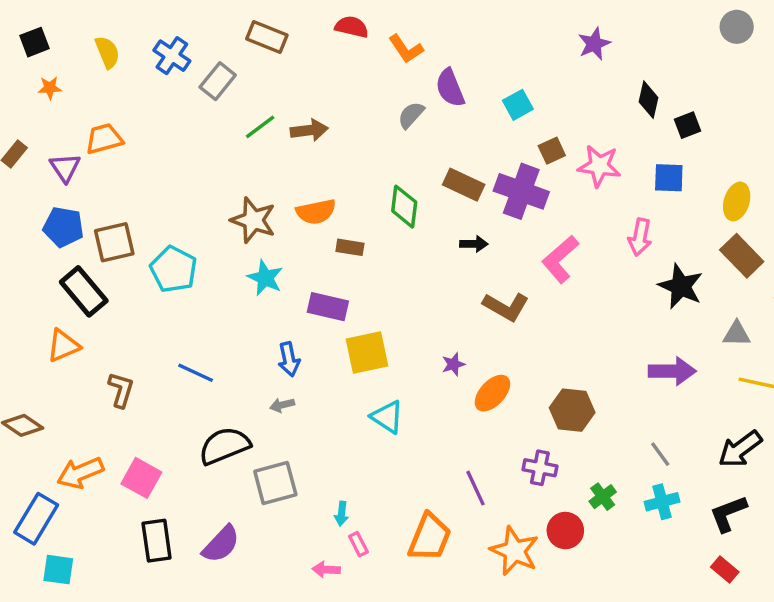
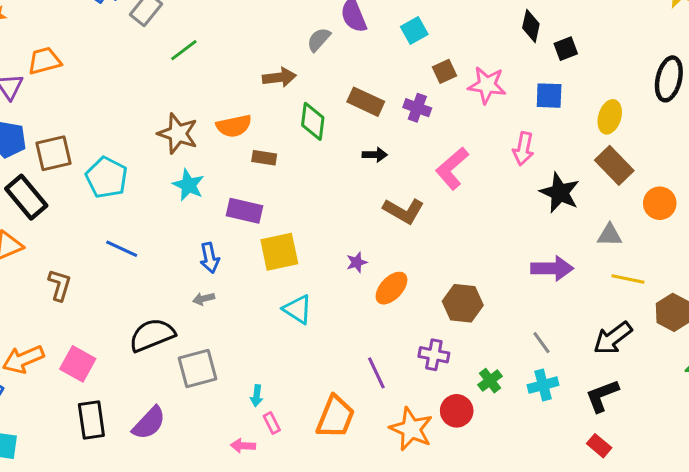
brown arrow: (309, 130) -> (279, 77), moved
purple cross: (521, 191) -> (417, 108), size x0.6
blue line: (196, 373) -> (122, 249), moved

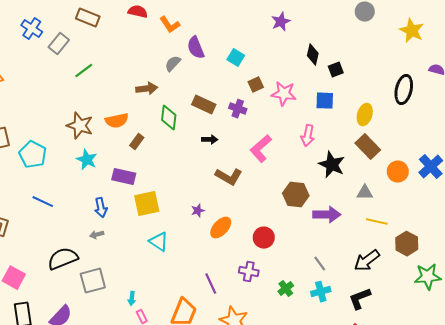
cyan square: (414, 30) -> (236, 58), turned -30
brown rectangle: (264, 158) -> (137, 142), turned -63
brown hexagon: (463, 303) -> (296, 195), moved
red circle: (457, 411) -> (264, 238), moved

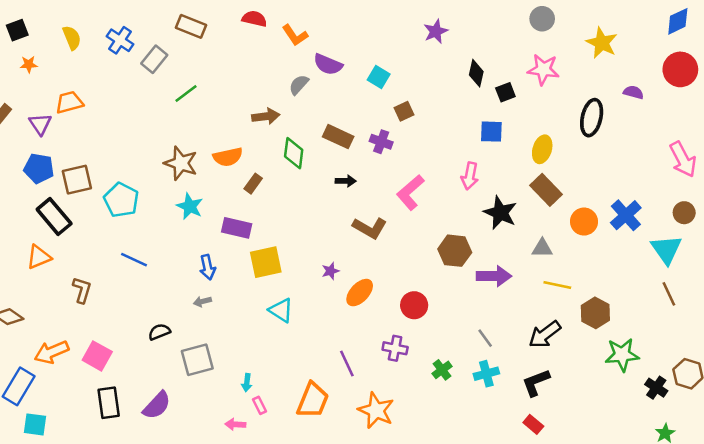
purple semicircle: (196, 48) -> (328, 64), turned -45
pink star: (284, 94) -> (543, 69), moved
black semicircle: (63, 259) -> (159, 332), size x0.6

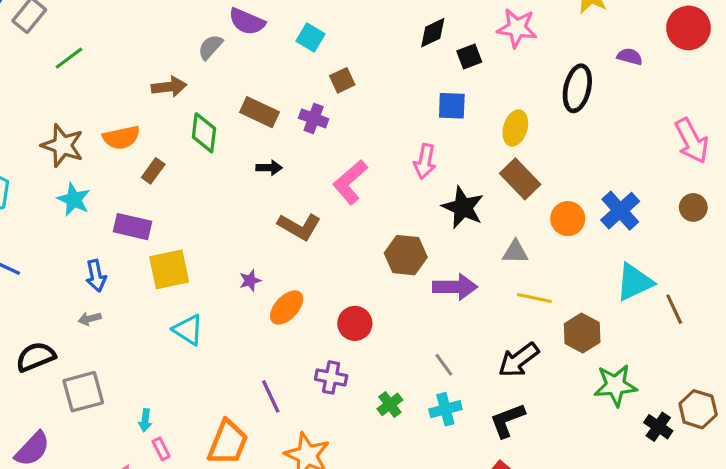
black diamond: (476, 73) -> (433, 33), turned 52
cyan triangle: (666, 249) -> (634, 282), moved, turned 40
black semicircle: (159, 332) -> (36, 357), size x1.4

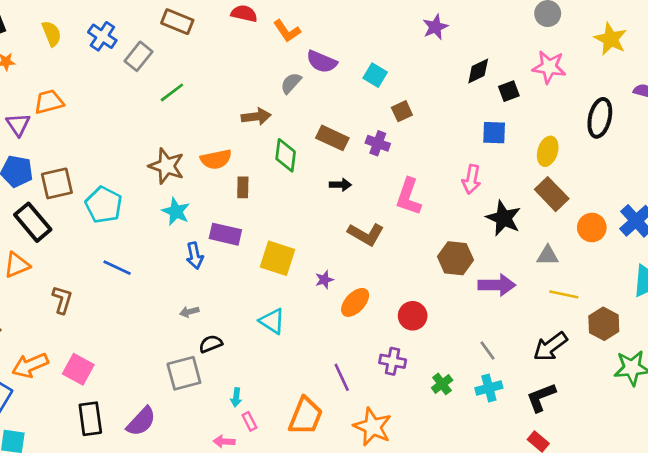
brown rectangle: (153, 171) -> (243, 187), turned -35
pink L-shape: (350, 182) -> (409, 197), turned -30
yellow square: (169, 269) -> (278, 258), moved, turned 30
blue arrow: (96, 276) -> (195, 256), moved
black semicircle: (36, 357) -> (211, 344), moved, size x0.7

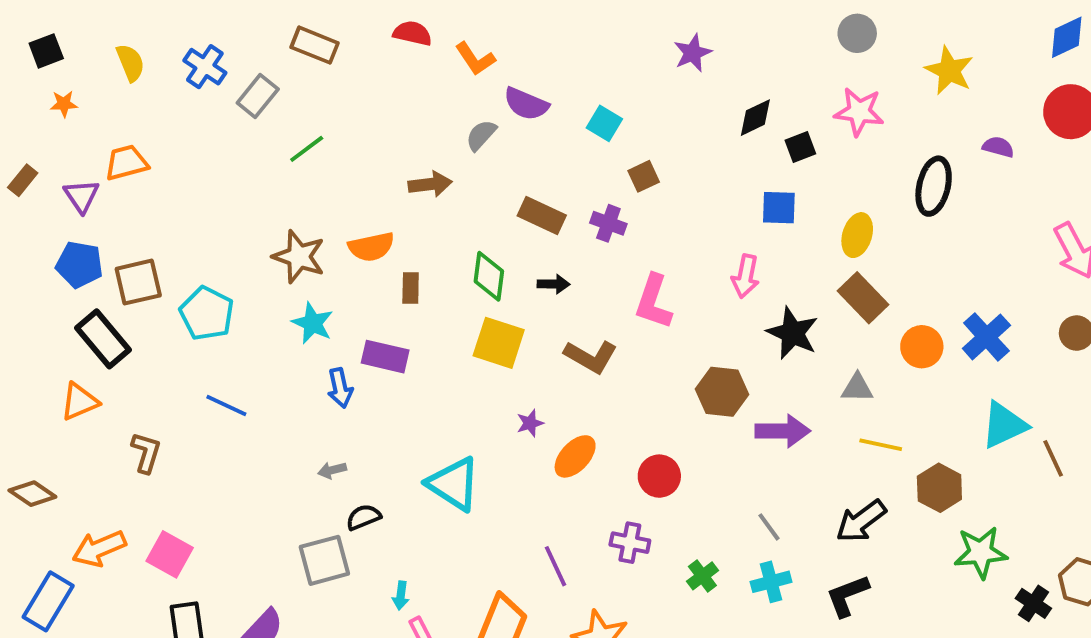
green diamond: (286, 155) -> (489, 276), moved
yellow square: (278, 258) -> (499, 343), moved
cyan triangle: (272, 321) -> (454, 484), size x1.4

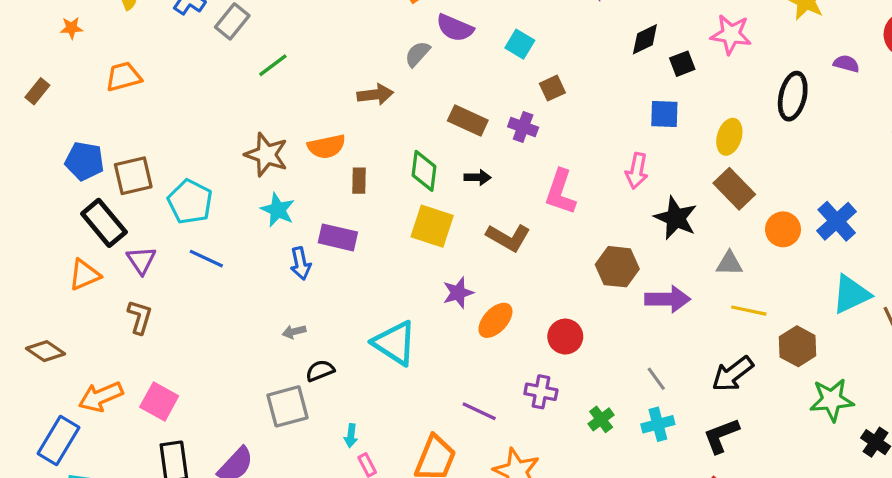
purple triangle: (81, 196) -> (141, 260), moved
blue line: (226, 406) -> (206, 259), moved
purple star: (530, 423) -> (458, 293), size x1.4
purple line: (555, 566) -> (479, 411), turned -40

